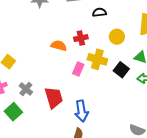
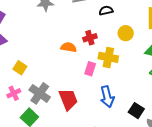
black square: (121, 70) -> (136, 111), moved
gray cross: (26, 89) -> (40, 93), size x1.5
blue arrow: (81, 111) -> (107, 97), moved

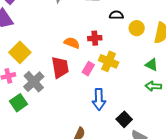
yellow circle: (126, 33) -> (137, 28), moved
yellow square: (20, 68) -> (20, 52), size x1.5
red trapezoid: (68, 99) -> (60, 67), moved

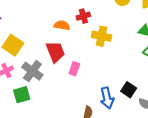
pink rectangle: (88, 69) -> (74, 69), moved
blue arrow: (99, 99) -> (107, 98), moved
green square: (19, 103) -> (22, 95), turned 30

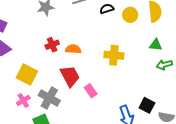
red cross: (83, 16) -> (52, 45), moved
pink rectangle: (74, 69) -> (91, 91), turned -48

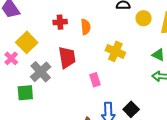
orange semicircle: (73, 49) -> (86, 27), moved, turned 63
pink rectangle: (91, 91) -> (95, 80), moved
pink cross: (23, 100) -> (11, 58), moved, turned -32

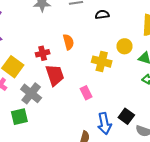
yellow circle: (144, 18) -> (125, 46), moved
red cross: (60, 22) -> (43, 53), moved

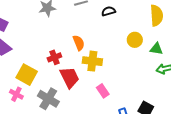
yellow cross: (102, 62) -> (92, 61), moved

